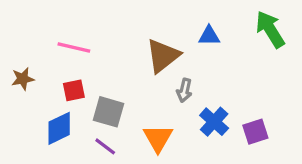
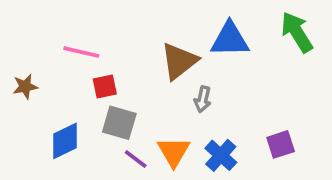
blue triangle: (209, 36) -> (230, 39), size x1.6
red square: (74, 90) -> (105, 87), moved
blue cross: (214, 122) -> (221, 155), moved
purple line: (105, 146) -> (136, 159), moved

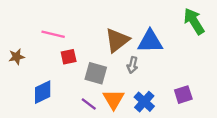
blue triangle: (230, 39) -> (150, 41), moved
gray square: (119, 123) -> (96, 73), moved

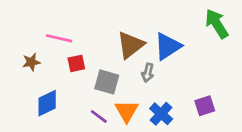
blue triangle: (150, 41) -> (168, 46), turned -32
brown star: (17, 57) -> (31, 62), moved

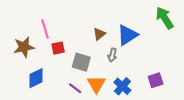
pink line: (59, 38) -> (45, 29), turned 60
brown triangle: (131, 45) -> (99, 34), size x0.6
brown star: (31, 62) -> (24, 47), size x1.5

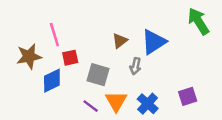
blue diamond: (36, 78) -> (52, 81), moved

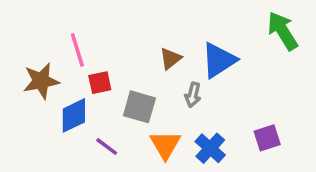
purple line: (91, 106) -> (107, 146), moved

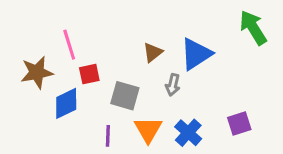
purple line: (107, 146) -> (108, 136), moved, turned 55

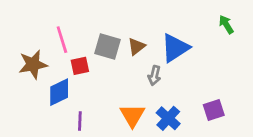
green arrow: (253, 28) -> (226, 24), size x0.6
gray square: (125, 96) -> (108, 47), moved
purple line: (108, 136) -> (80, 121), moved

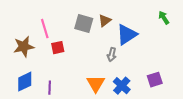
gray square: (108, 47) -> (84, 24), moved
brown triangle: (136, 47) -> (105, 21), moved
blue diamond: (59, 92) -> (25, 82), moved
purple line: (80, 121) -> (50, 88), moved

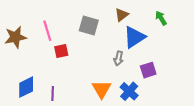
green arrow: (164, 18) -> (161, 18), moved
brown triangle: (105, 21) -> (122, 15), moved
brown star: (24, 47) -> (16, 37), moved
purple square: (155, 80) -> (148, 70), moved

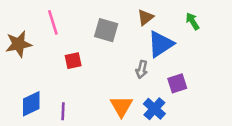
pink line: (47, 31) -> (53, 22), moved

